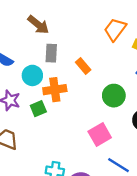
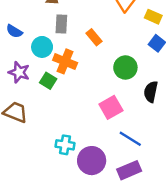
orange cross: (55, 90) -> (65, 61), turned 30
green square: (38, 109) -> (48, 81), turned -35

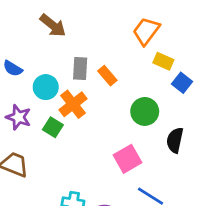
yellow rectangle: (153, 17) -> (163, 61), moved
gray rectangle: (61, 24) -> (80, 68), moved
orange cross: (65, 61) -> (73, 104), turned 30

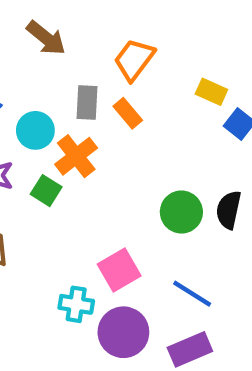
orange trapezoid: (146, 31) -> (134, 60), moved
green circle: (145, 111) -> (181, 212), moved
pink square: (128, 159) -> (119, 270), moved

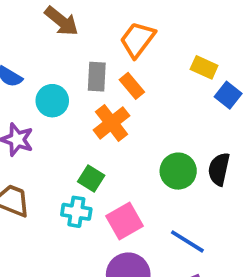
orange cross: (76, 156) -> (112, 123), moved
green square: (46, 191) -> (91, 178), moved
cyan cross: (76, 304) -> (76, 212), moved

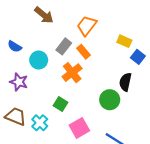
gray rectangle: (97, 77) -> (64, 46), turned 35
black semicircle: (219, 169) -> (125, 82), moved
cyan cross: (76, 212) -> (40, 123), moved, turned 35

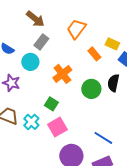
gray rectangle: (64, 46) -> (41, 42), moved
orange rectangle: (84, 52) -> (94, 54), moved
green circle: (110, 100) -> (91, 89), moved
pink square: (79, 128) -> (57, 127), moved

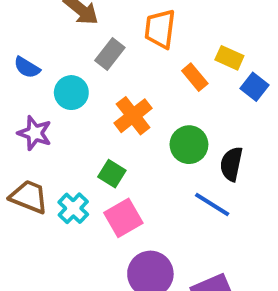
orange trapezoid: (76, 29) -> (160, 29), turned -30
gray rectangle: (41, 42) -> (110, 54), moved
black semicircle: (113, 83) -> (231, 164), moved
blue line: (103, 138) -> (212, 204), moved

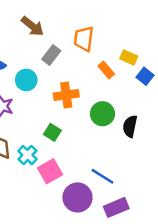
orange cross: (133, 116) -> (66, 95), turned 30
blue line: (212, 204) -> (102, 176), moved
pink square: (123, 218) -> (50, 171), moved

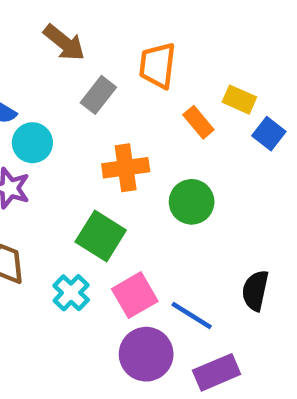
cyan circle: (26, 80) -> (32, 143), moved
black semicircle: (130, 126) -> (255, 291), moved
green square: (52, 132) -> (101, 236), size x1.5
cyan cross: (27, 155) -> (71, 293), moved
pink square: (50, 171) -> (135, 295), moved

